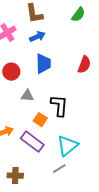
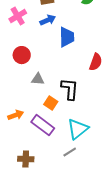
blue trapezoid: (43, 64) -> (67, 37), moved
red semicircle: (84, 65) -> (96, 62), moved

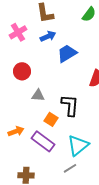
blue trapezoid: (67, 37) -> (67, 53), turned -120

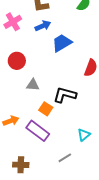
black L-shape: (70, 105) -> (65, 95), turned -80
cyan triangle: (78, 145) -> (84, 135), moved, size x0.6

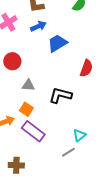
orange square: (46, 109) -> (26, 109), moved
gray line: (65, 158) -> (68, 152), moved

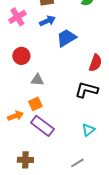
black L-shape: (60, 95) -> (86, 90), moved
orange square: (26, 109) -> (35, 104), turned 32
gray line: (68, 152) -> (77, 163), moved

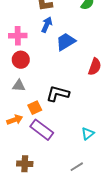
pink cross: (17, 17) -> (18, 36), moved, turned 30
blue arrow: (47, 21) -> (47, 25), turned -42
gray triangle: (37, 80) -> (19, 86), moved
black L-shape: (86, 90) -> (58, 94), moved

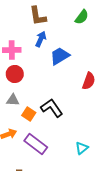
black L-shape: (58, 94) -> (52, 108), turned 40
orange square: (35, 108) -> (29, 114), moved, turned -32

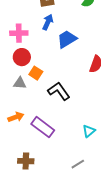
orange square: (29, 114) -> (36, 73), moved

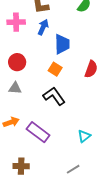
pink cross: (19, 33) -> (16, 22), moved
blue trapezoid: (67, 39) -> (62, 44), turned 120
orange square: (36, 73) -> (55, 69), moved

